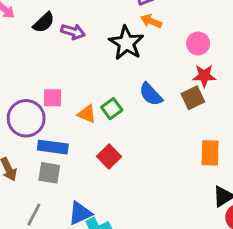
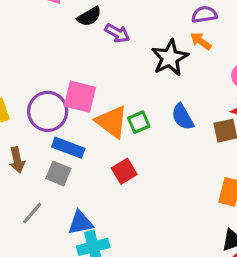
pink square: (53, 98) -> (80, 97), size x1.5
orange triangle: (87, 114) -> (112, 122), size x1.6

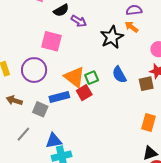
pink square: (80, 97) -> (51, 41), moved
blue rectangle: (68, 148) -> (59, 97), moved, turned -36
brown arrow: (17, 160) -> (14, 100), turned 119
red square: (124, 171) -> (84, 93), moved

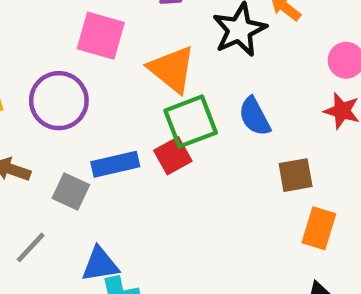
orange triangle: (74, 77) -> (172, 69), moved
green square: (92, 78) -> (191, 122), size x1.6
brown square: (146, 84) -> (296, 175), moved

